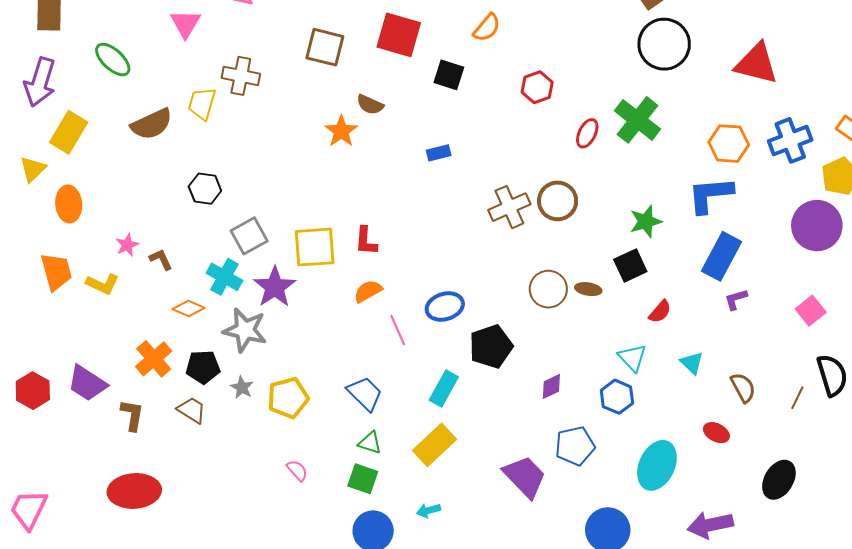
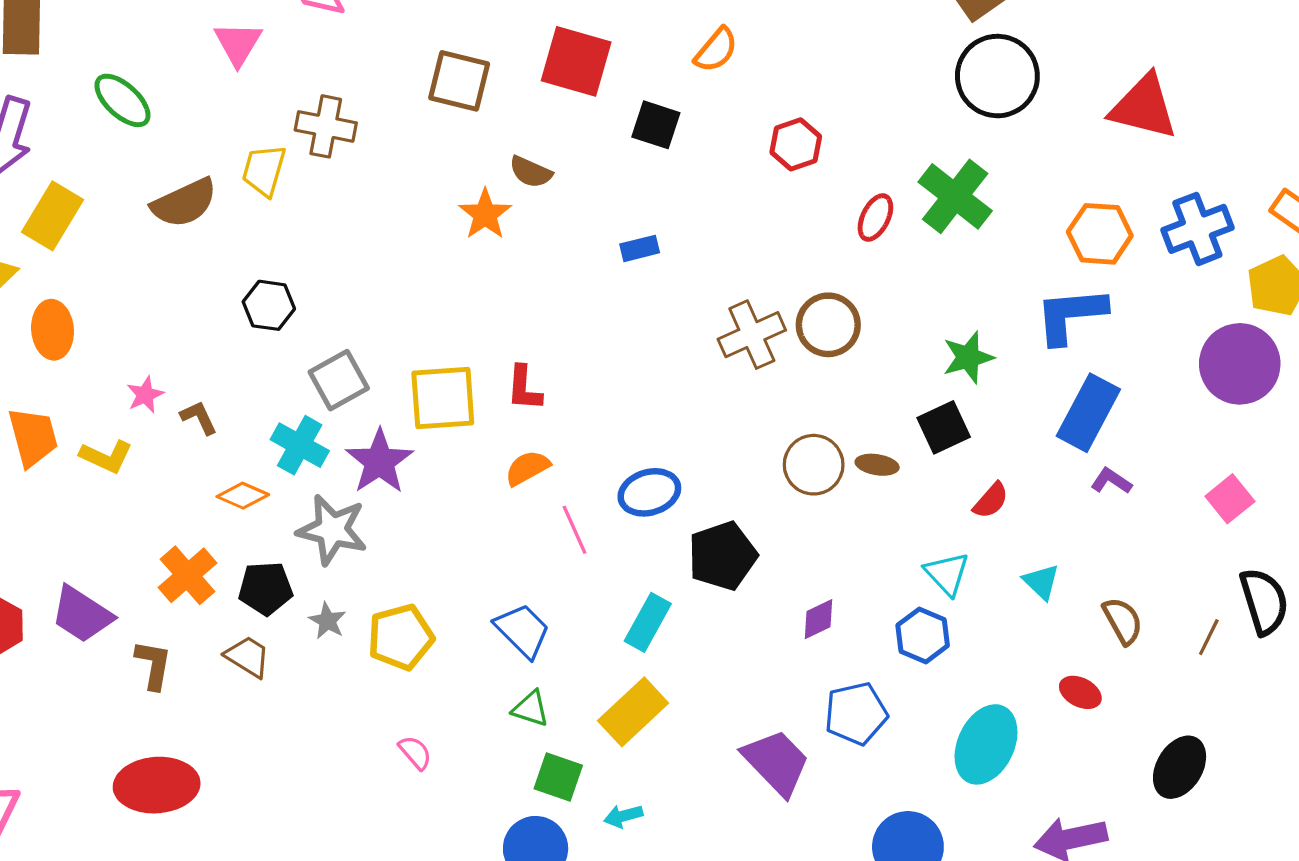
purple L-shape: (736, 299) -> (1111, 481), turned 50
green square: (363, 479) -> (558, 777), moved

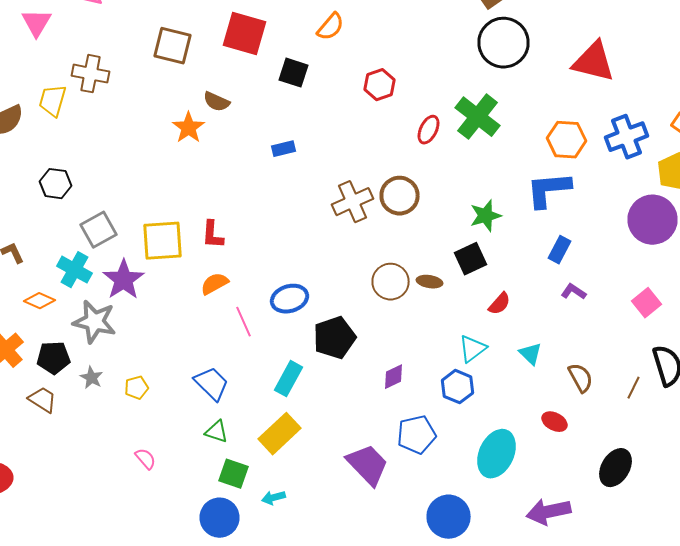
blue rectangle: (1088, 413) -> (560, 250), size x0.6
cyan triangle: (947, 574) -> (472, 349), turned 36
yellow pentagon: (401, 637) -> (136, 388), size x0.6

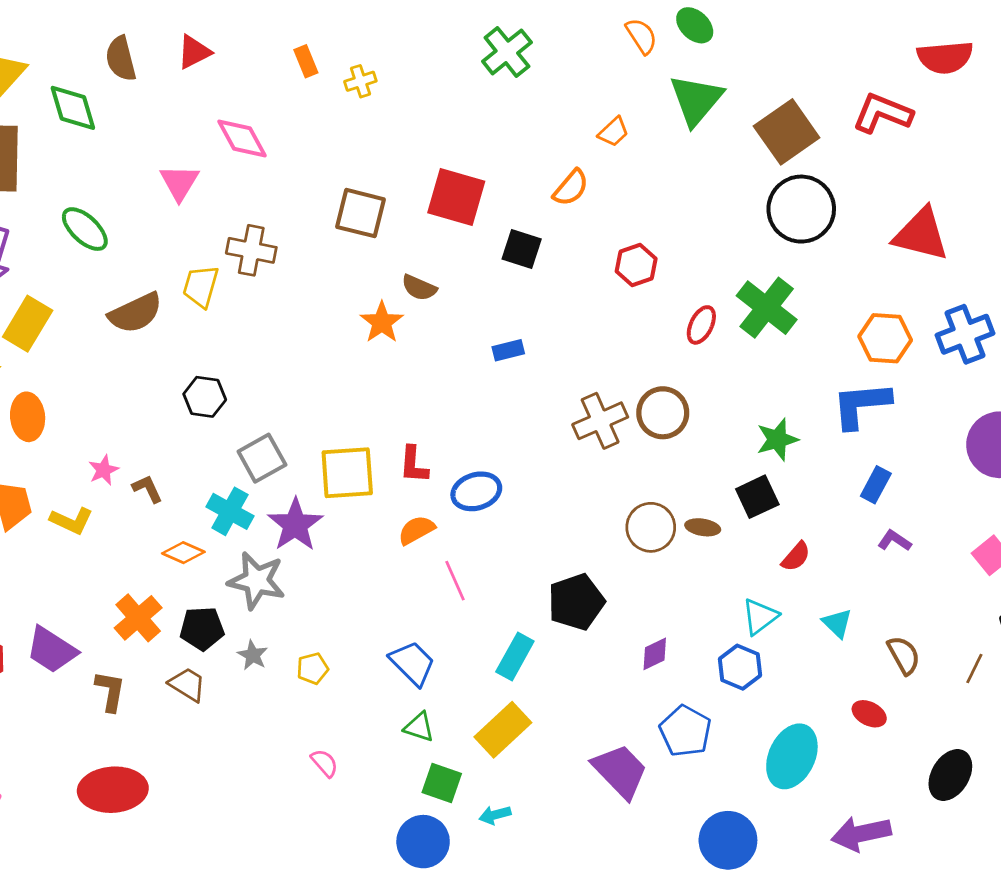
blue ellipse: (290, 299) -> (476, 491), moved
blue pentagon: (416, 435) -> (685, 731), turned -30

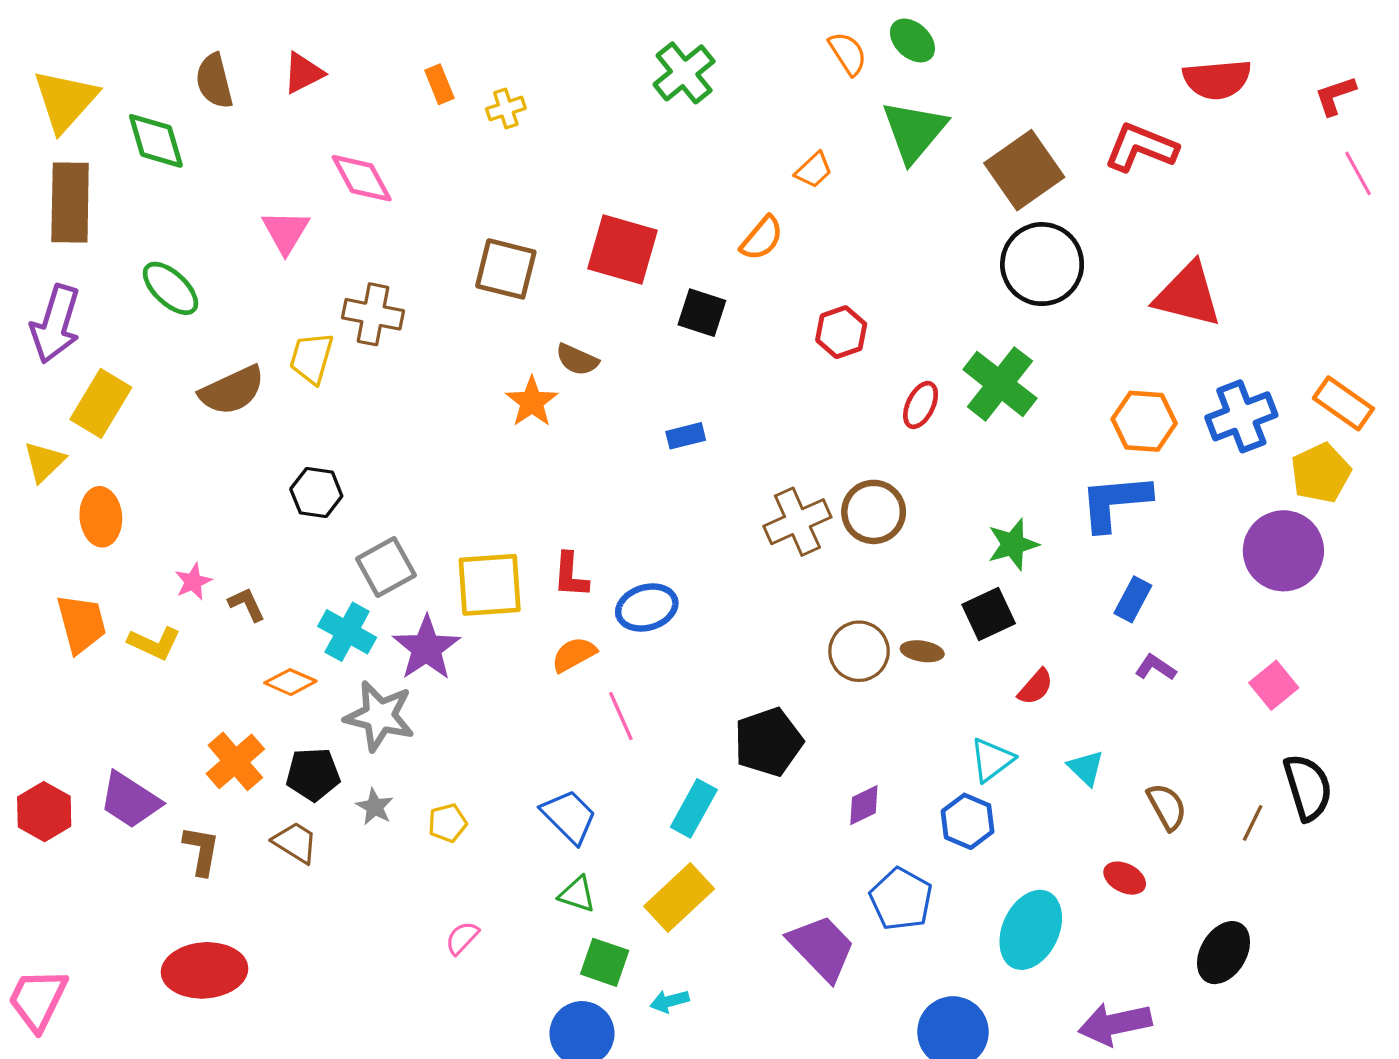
pink semicircle: (325, 763) -> (462, 938), turned -96

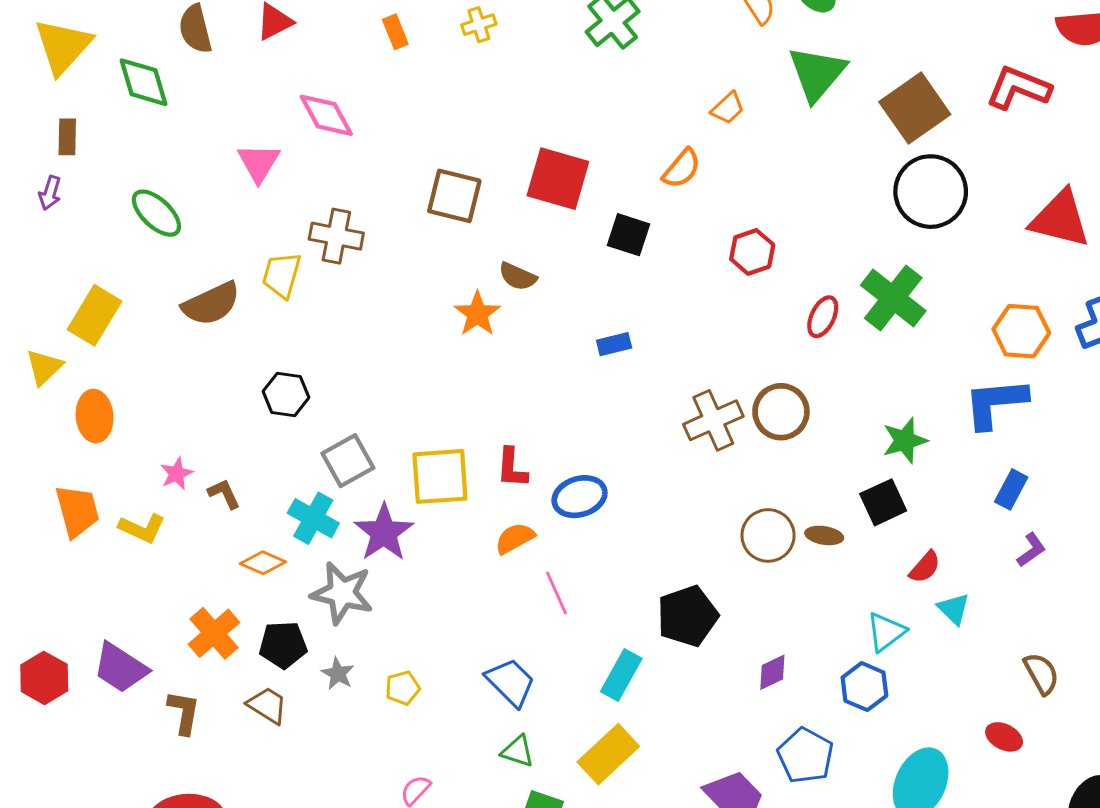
yellow cross: (506, 109) -> (479, 25), moved
brown rectangle: (70, 203) -> (67, 137), size x0.5
purple arrow: (55, 324) -> (50, 193), moved, size x0.5
purple L-shape: (1155, 667) -> (1031, 550), turned 111
cyan triangle: (1086, 768) -> (954, 609), moved

